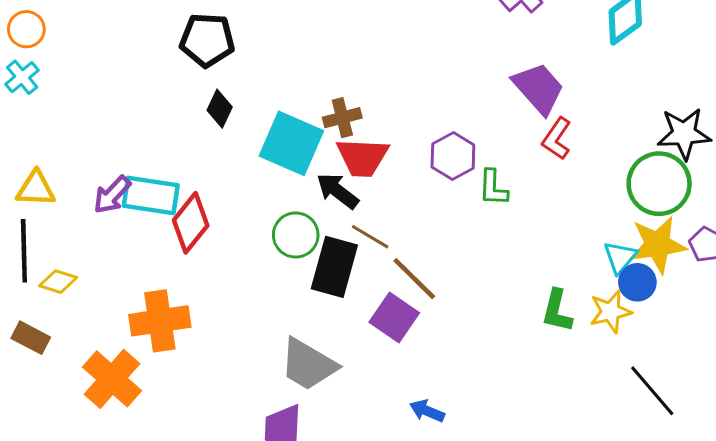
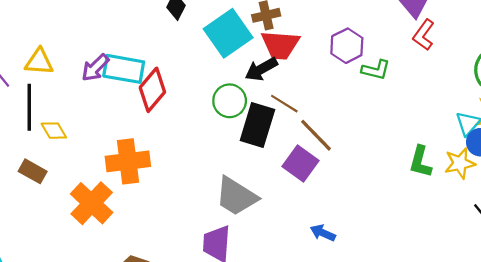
cyan square: (291, 143) -> (228, 33), turned 30
green L-shape: (493, 188) -> (376, 70), turned -80
black arrow: (337, 191) -> (261, 69), turned -68
yellow diamond: (58, 282) -> (54, 131), turned 40

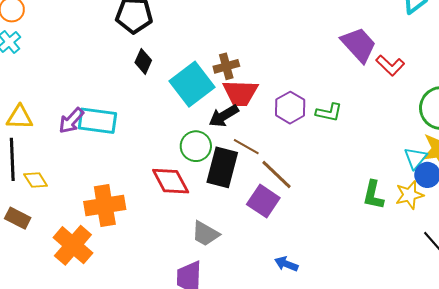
red L-shape: (424, 35) -> (390, 65), moved, turned -80
purple hexagon: (347, 46) -> (290, 108), moved
red diamond: (152, 90) -> (171, 181), moved, turned -66
gray trapezoid: (236, 196) -> (206, 234), size x0.7

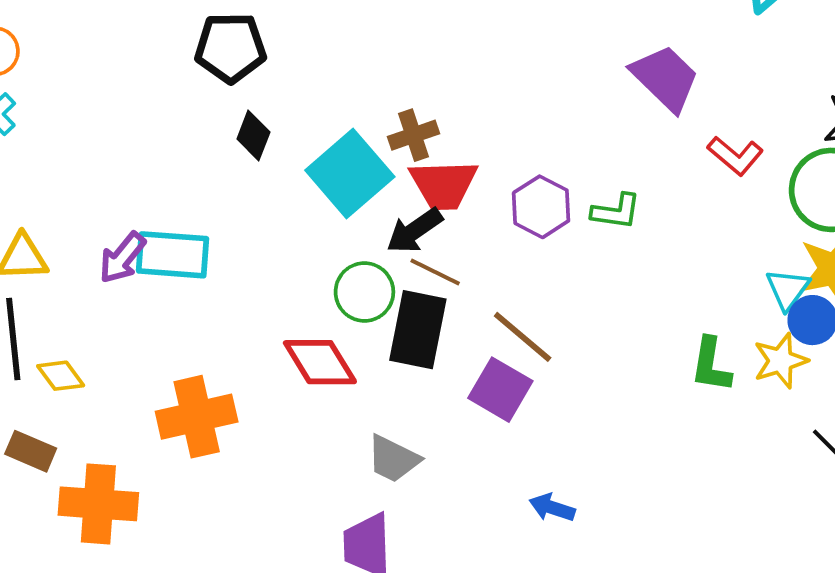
red L-shape: (390, 65) -> (735, 156), moved
brown line: (246, 147) -> (435, 272), moved
orange cross: (73, 245) -> (98, 504), moved, turned -33

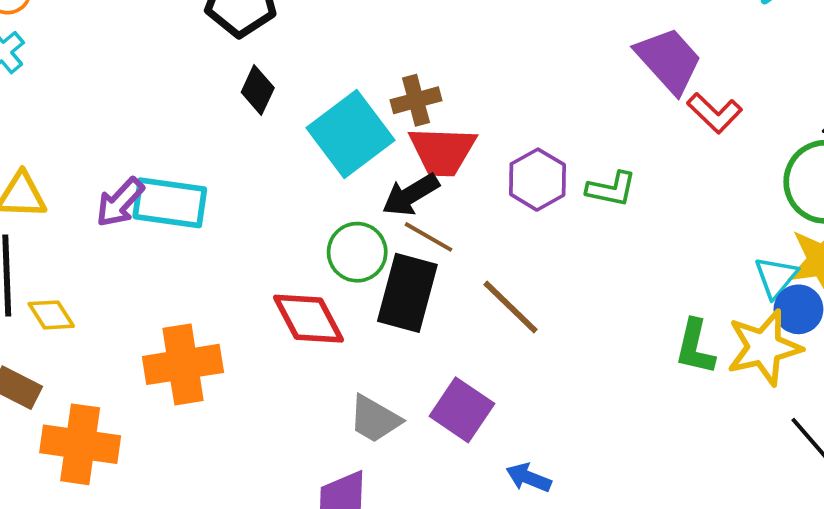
red L-shape: (735, 156) -> (715, 113), moved
yellow star: (780, 361) -> (764, 347), size x1.4
purple square: (500, 390) -> (462, 410), moved

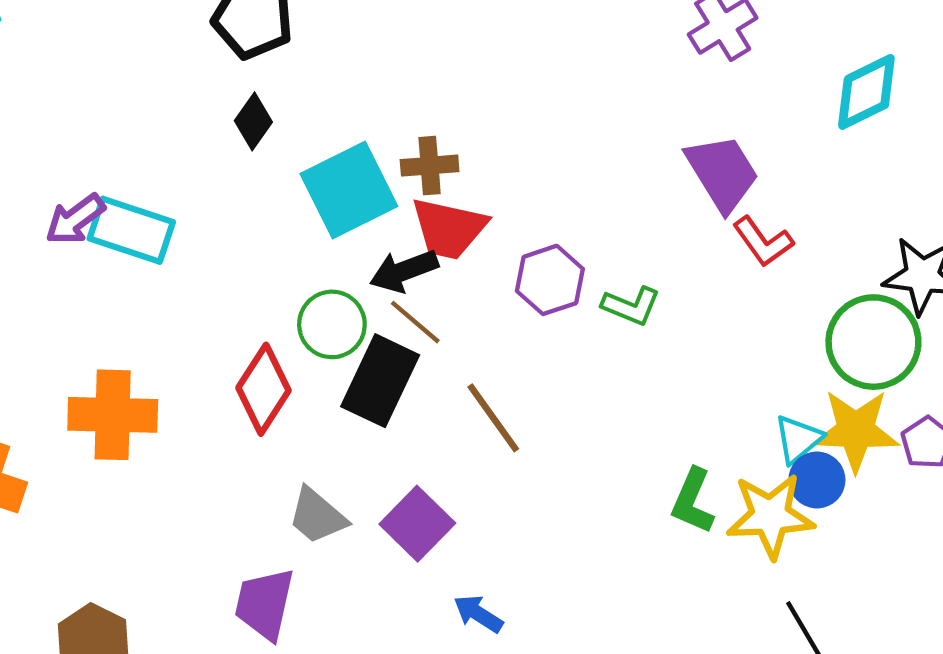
red diamond: (309, 319) -> (263, 389), turned 50

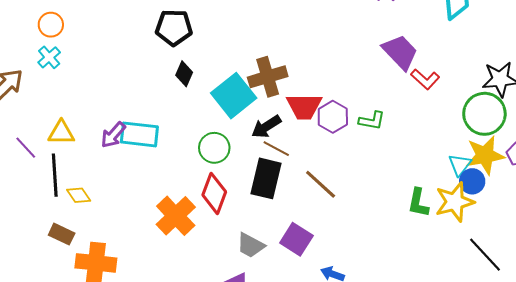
brown cross: (430, 166) -> (268, 77), size x1.5
red trapezoid: (449, 228) -> (304, 106), moved
green circle: (332, 324) -> (214, 148), moved
orange cross: (113, 415) -> (176, 216), moved, turned -33

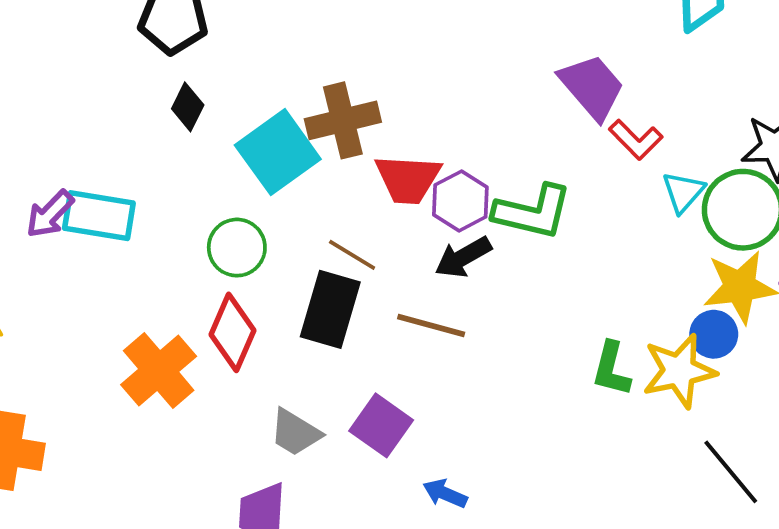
green L-shape: (372, 121) -> (533, 212), size x1.6
black arrow: (266, 127) -> (463, 257), moved
cyan triangle: (460, 165) -> (683, 192), moved
brown line: (321, 184) -> (431, 326), turned -30

